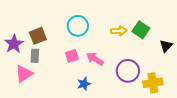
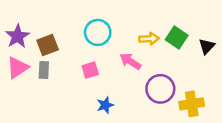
purple star: (14, 44) -> (18, 36), moved
black triangle: (166, 46) -> (207, 46), moved
pink arrow: (95, 59) -> (130, 61), moved
pink triangle: (24, 74) -> (18, 68), moved

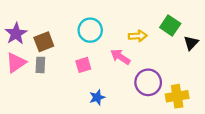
green square: (177, 37) -> (170, 26), moved

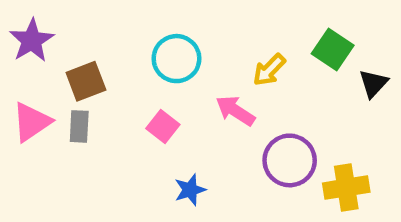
purple star: (16, 34) -> (32, 40), moved
yellow arrow: (138, 36) -> (269, 70), turned 138
pink square: (83, 65) -> (163, 126), turned -35

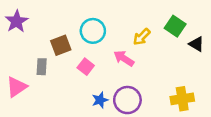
brown square: (86, 81) -> (61, 45), moved
black triangle: (373, 83) -> (197, 44), turned -42
pink triangle: (32, 122) -> (17, 87), moved
purple circle: (290, 160) -> (127, 100), moved

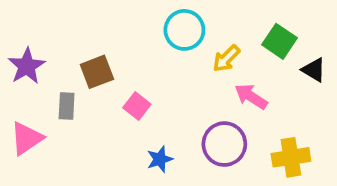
purple star: (17, 21) -> (27, 66), moved
cyan circle: (93, 31) -> (184, 30), moved
pink arrow: (124, 58) -> (251, 96), moved
purple circle: (127, 100) -> (224, 144), moved

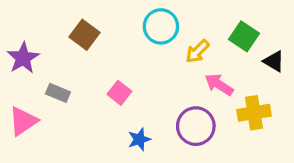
brown square: (97, 72) -> (85, 35), moved, turned -32
gray rectangle: (67, 106) -> (58, 93), turned -70
yellow cross: (291, 157) -> (254, 113), moved

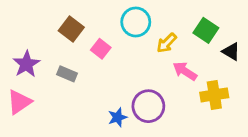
purple star: (23, 58) -> (26, 64), moved
gray rectangle: (58, 93) -> (67, 74), moved
pink square: (119, 93) -> (101, 49), moved
purple circle: (196, 126) -> (148, 106), moved

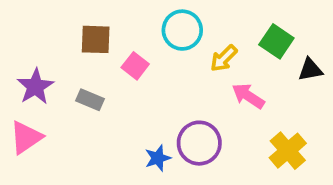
brown square: (71, 29) -> (96, 39), turned -35
black triangle: (231, 51) -> (310, 70), turned -42
yellow cross: (214, 95) -> (288, 151), moved, turned -32

